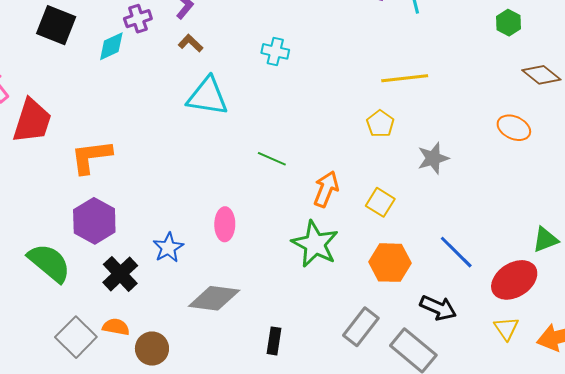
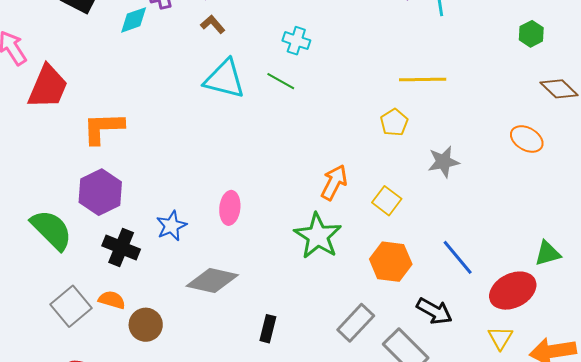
green line: (272, 159) -> (281, 81), moved
black cross: (120, 274) -> (121, 247), turned -30

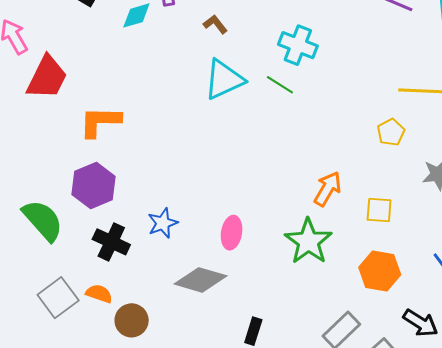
cyan cross: (296, 41) -> (298, 45), size x1.4
cyan triangle: (225, 79) -> (224, 79), turned -42
yellow square: (387, 201) -> (379, 210), turned -36
pink ellipse: (230, 208) -> (232, 233), moved

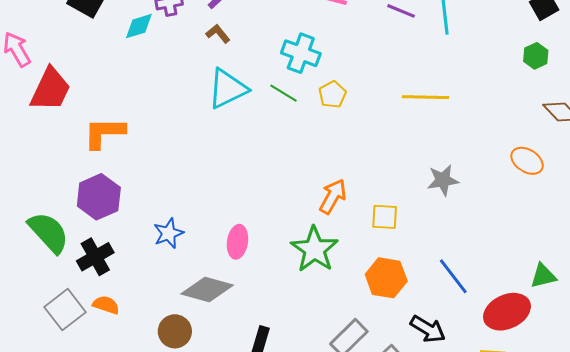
yellow pentagon: (391, 132) -> (332, 94), moved
black cross: (111, 242) -> (95, 257), moved, turned 36
brown circle: (132, 320) -> (175, 331), moved

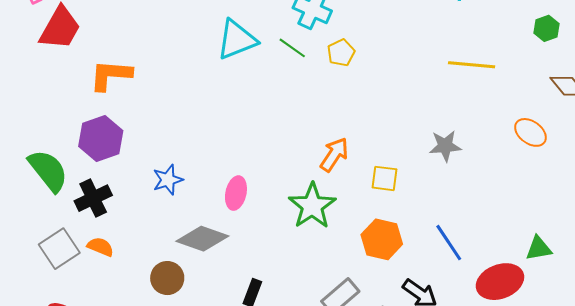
yellow line: (425, 97) -> (472, 65), moved

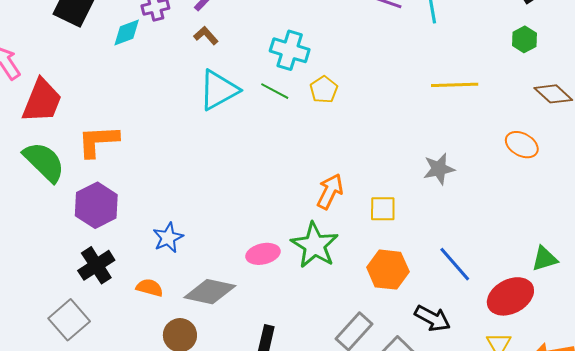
green semicircle: (48, 171) -> (44, 162), moved
pink ellipse: (236, 193) -> (263, 254), moved, turned 72
orange semicircle: (100, 247) -> (150, 288), moved

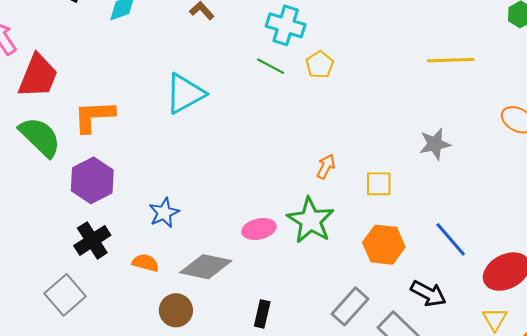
cyan triangle: (219, 90) -> (185, 94), moved
orange arrow: (330, 191) -> (326, 167), size x0.7

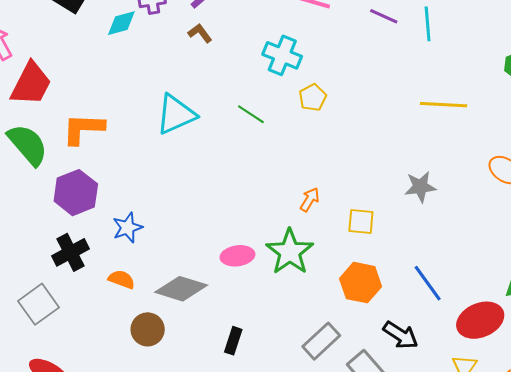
green line: (271, 66) -> (251, 114), moved
blue star: (164, 213) -> (127, 228), moved

